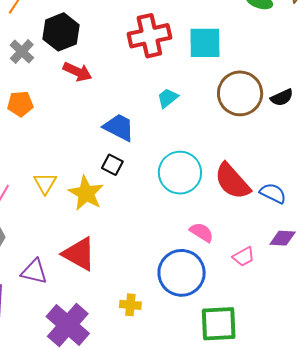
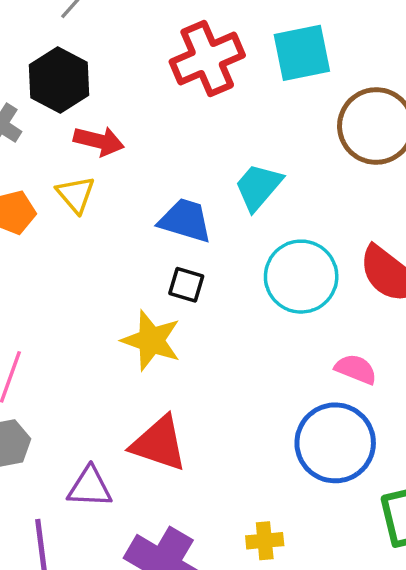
cyan trapezoid: (168, 98) -> (258, 187), moved, size x1.4
yellow triangle: (45, 183) -> (76, 195), moved
yellow cross: (130, 305) -> (265, 541), moved

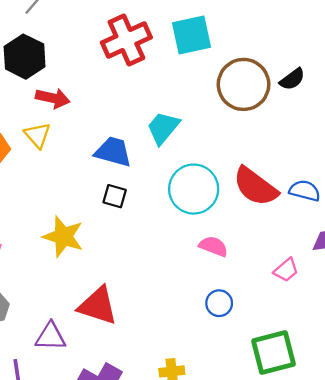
yellow star: (151, 340) -> (63, 237), moved
pink semicircle: (356, 369) -> (213, 246), moved
blue circle: (335, 443) -> (219, 303), size x0.5

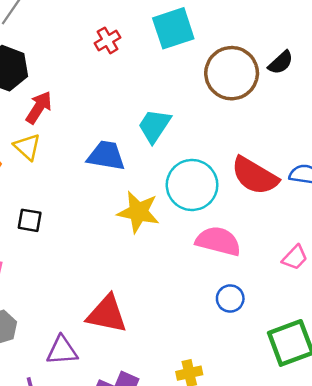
red cross: (126, 40) -> (108, 40), size x0.5
red arrow: (53, 98) -> (39, 107), turned -64
black square: (115, 196) -> (30, 220), moved
yellow star: (63, 237) -> (138, 212), moved
pink semicircle: (213, 246) -> (218, 241), size x1.5

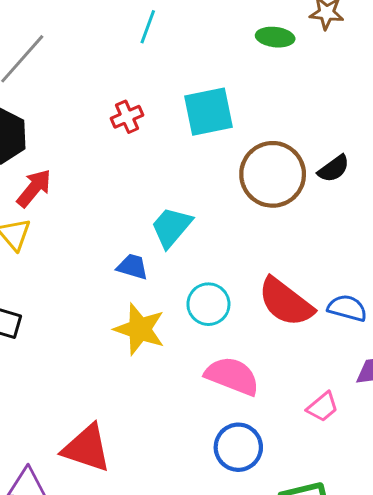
blue trapezoid: (106, 156) -> (132, 267), moved, size x0.7
cyan circle: (192, 185) -> (208, 304), size x0.7
blue circle: (230, 298) -> (238, 447), size x1.4

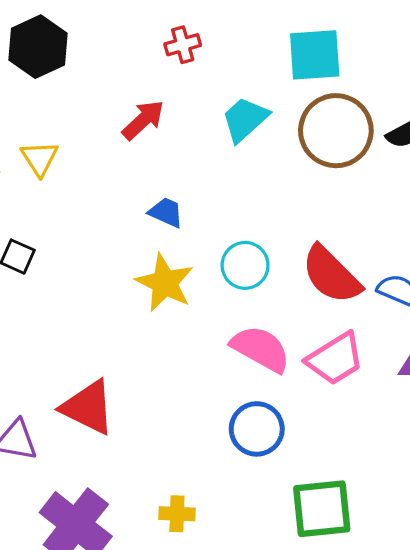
cyan square: (208, 112) -> (315, 55), moved
red arrow: (34, 188) -> (143, 120), moved
cyan trapezoid: (171, 227) -> (245, 119), moved
pink trapezoid: (323, 407) -> (335, 359), moved, size x1.6

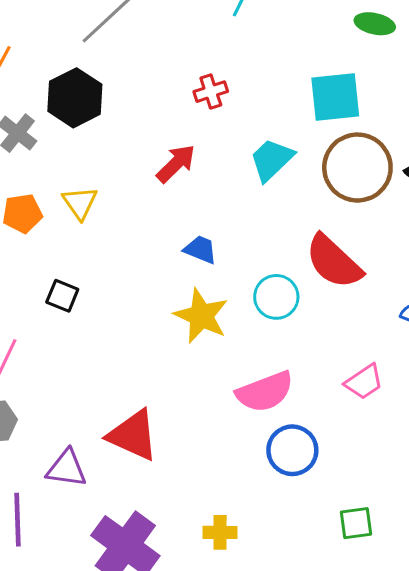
red semicircle: (331, 275) -> (334, 262), moved
pink semicircle: (261, 349) -> (265, 392), moved, turned 132
pink trapezoid: (335, 359) -> (364, 382), size x0.7
green square: (322, 509) -> (356, 523), size x0.6

